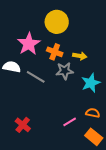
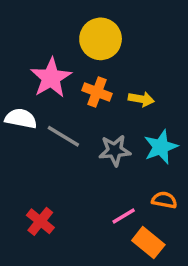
gray star: (65, 71) -> (115, 150), moved
orange rectangle: (94, 137) -> (148, 243), moved

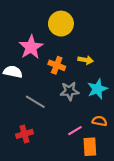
orange cross: (97, 92) -> (57, 65), moved
gray line: (63, 136) -> (35, 102), moved
red cross: (40, 221) -> (25, 134), turned 35
orange rectangle: (148, 243) -> (90, 147), turned 48

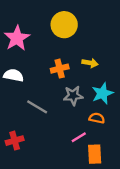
pink star: (31, 47) -> (17, 38), moved
orange cross: (57, 65) -> (60, 69), turned -35
orange semicircle: (100, 121) -> (97, 118), moved
red cross: (25, 134) -> (15, 141), moved

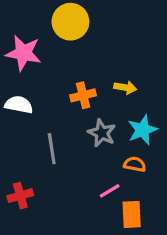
yellow circle: (64, 25) -> (70, 22), moved
pink star: (17, 38) -> (23, 53), turned -30
gray star: (73, 96) -> (102, 133), turned 30
gray line: (37, 107) -> (52, 149), turned 50

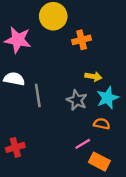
yellow arrow: (125, 87) -> (93, 77), moved
orange cross: (83, 95) -> (82, 40), moved
gray line: (52, 149) -> (38, 95), moved
orange rectangle: (132, 214) -> (99, 162), turned -60

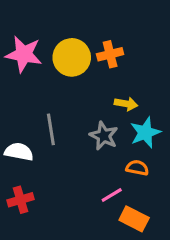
yellow circle: (53, 16) -> (72, 57), moved
white semicircle: (14, 79) -> (19, 152), moved

